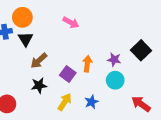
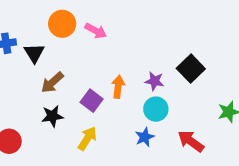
orange circle: (22, 17) -> (62, 24), moved
blue star: (91, 102) -> (145, 137), moved

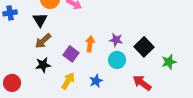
black triangle: (34, 53) -> (40, 20), moved
black square: (191, 69) -> (144, 47), moved
blue star: (145, 137) -> (96, 81), moved

